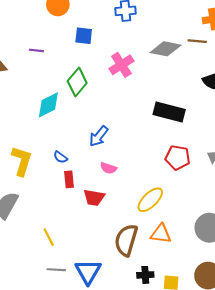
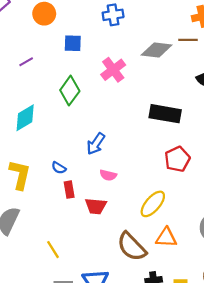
purple line: (36, 50) -> (26, 62), turned -32
cyan diamond: (48, 105) -> (25, 118), moved
red pentagon: (178, 158) -> (177, 159), turned -30
brown semicircle: (126, 240) -> (132, 247), turned -56

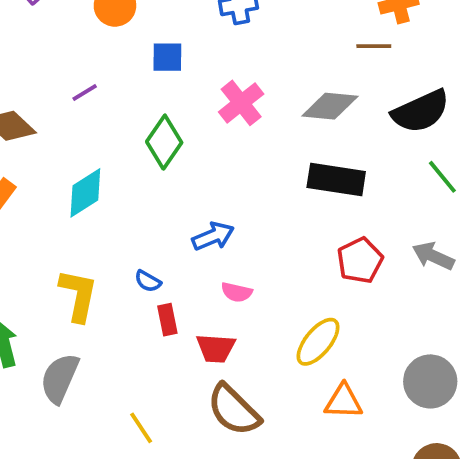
gray diamond: (157, 50) -> (330, 106), moved
blue arrow: (96, 144) -> (213, 236), turned -145
brown semicircle: (132, 247) -> (234, 410), moved

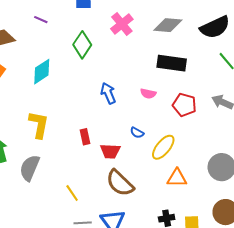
purple line: (85, 92) -> (41, 20), turned 56
blue arrow: (213, 236) -> (108, 93), turned -90
red pentagon: (360, 260) -> (184, 105), turned -30
blue semicircle: (148, 281) -> (137, 133), moved
pink semicircle: (237, 292) -> (148, 94), moved

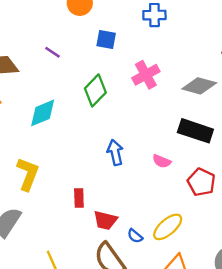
blue semicircle: (137, 133) -> (135, 236), moved

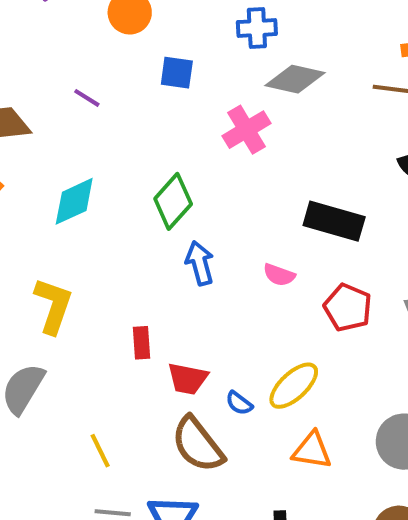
gray diamond: (199, 86) -> (295, 79), moved
green diamond: (95, 90) -> (173, 201), moved

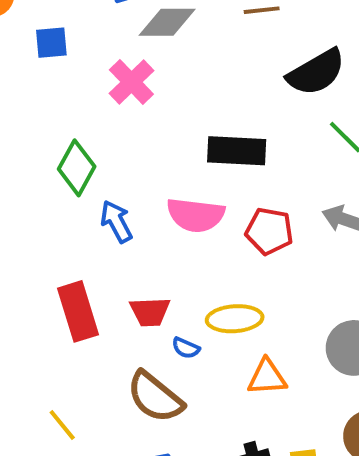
pink semicircle: (279, 275) -> (196, 215), size x1.8
red rectangle: (142, 343) -> (78, 311), size x1.8
red trapezoid: (188, 379) -> (150, 312), moved
yellow ellipse: (294, 386) -> (235, 319), turned 52

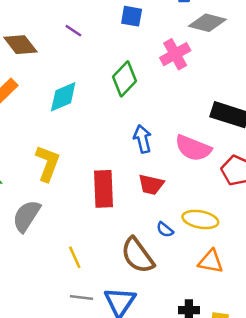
green diamond: (77, 168) -> (124, 79), moved
red trapezoid: (150, 312) -> (151, 185), moved

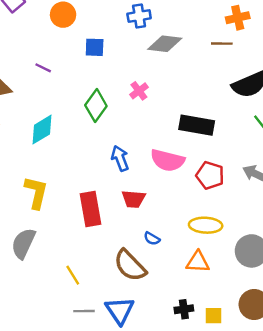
pink cross: (175, 54) -> (139, 91), moved, size x0.7
yellow ellipse: (200, 219) -> (206, 225), moved

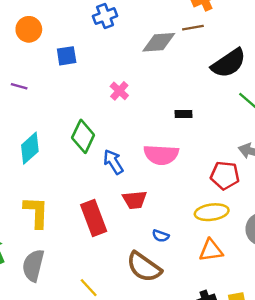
gray diamond: (165, 44) -> (159, 42), moved
green diamond: (96, 106) -> (83, 136), moved
black rectangle: (197, 125) -> (183, 114), size x0.5
red pentagon: (210, 175) -> (225, 175), moved

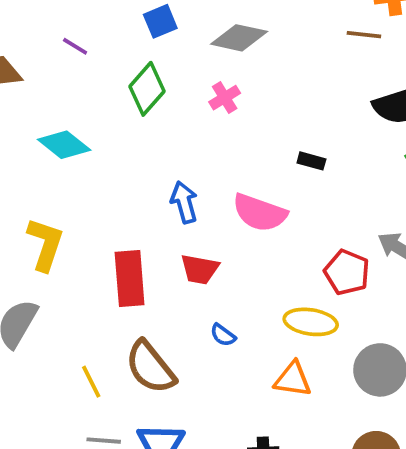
gray diamond: (159, 42) -> (239, 38), moved
blue square: (67, 56) -> (160, 21), turned -30
green diamond: (83, 136) -> (147, 89), moved
cyan diamond: (30, 148) -> (64, 145), turned 64
brown semicircle: (144, 267) -> (150, 367), moved

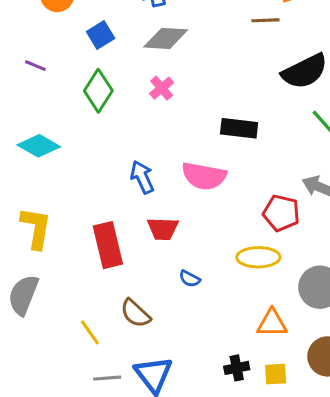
black rectangle: (311, 161) -> (239, 128), size x1.6
brown semicircle: (150, 367) -> (135, 313), size x0.7
orange triangle: (293, 379) -> (272, 323), moved

